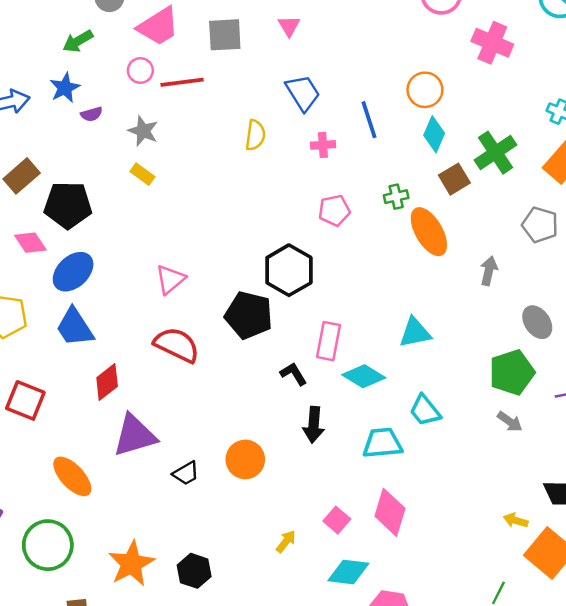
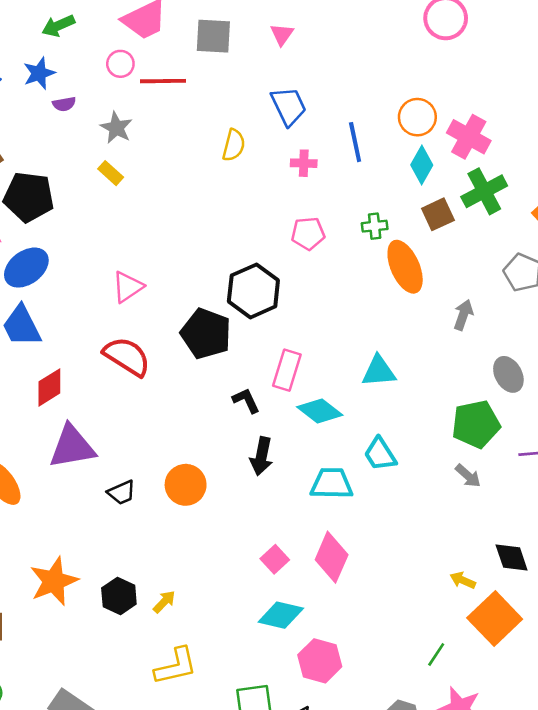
pink cross: (492, 43) -> (469, 137), moved
yellow arrow: (286, 541) -> (164, 602), moved

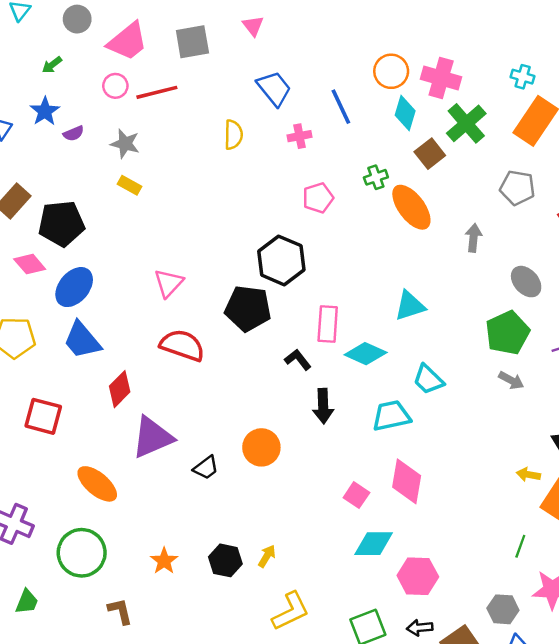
green arrow: (58, 26) -> (52, 65), size x0.7
orange star: (54, 581) -> (164, 561), size x0.6

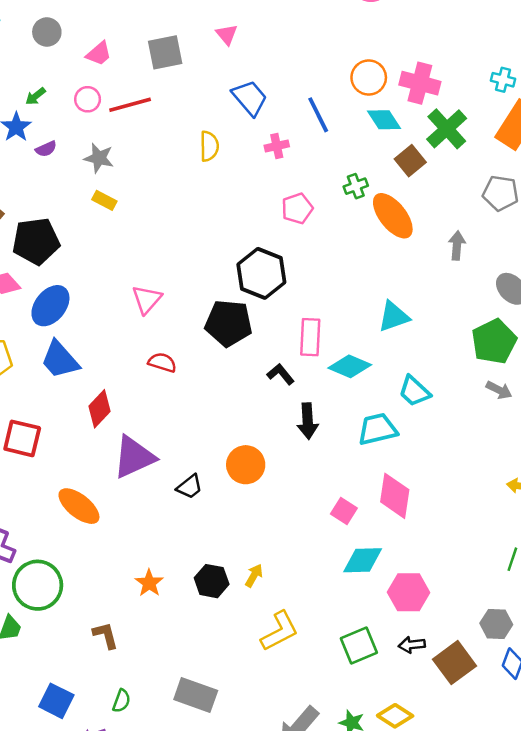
pink trapezoid: (128, 41) -> (99, 54), size x0.6
green arrow: (52, 65) -> (36, 96), moved
cyan diamond: (405, 113) -> (384, 120), turned -48
red semicircle: (182, 345) -> (162, 362), size x0.6
green circle: (82, 553) -> (38, 585), moved

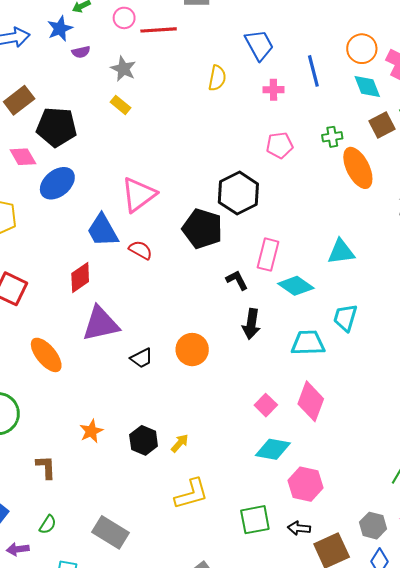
pink triangle: (147, 299) -> (139, 195), size x1.4
blue trapezoid: (60, 360) -> (103, 230), moved
cyan trapezoid: (414, 391) -> (345, 318), turned 52

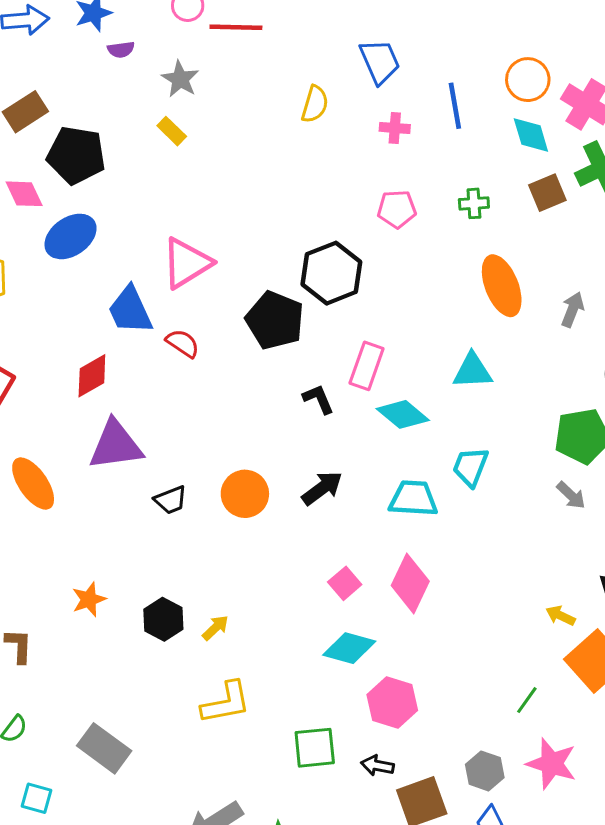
orange ellipse: (358, 168) -> (502, 286), moved
black arrow: (251, 324) -> (322, 488), moved, turned -140

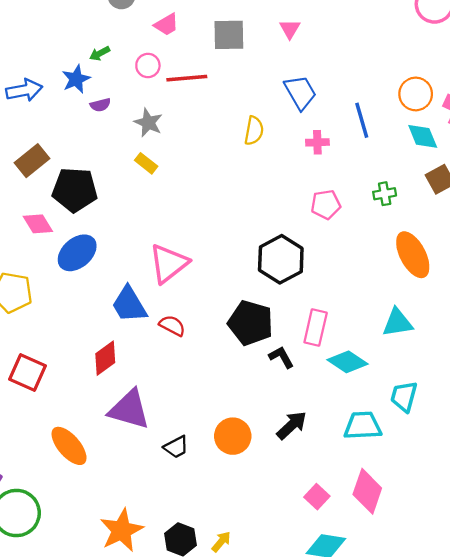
black pentagon: (275, 320) -> (251, 323), moved
purple triangle: (116, 445) -> (129, 410), turned 30
orange star: (89, 599) -> (122, 530), size x1.6

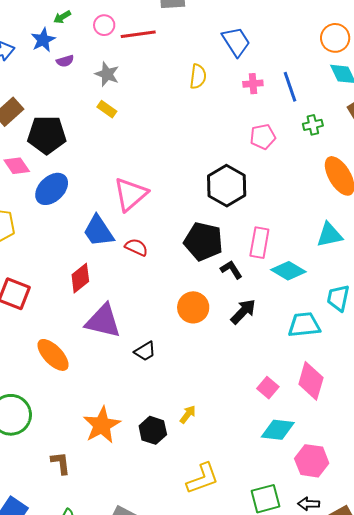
blue line: (362, 120) -> (290, 87), moved
black arrow: (292, 425) -> (243, 312), moved
orange circle: (233, 436) -> (193, 307), moved
yellow arrow: (221, 542) -> (188, 414), moved

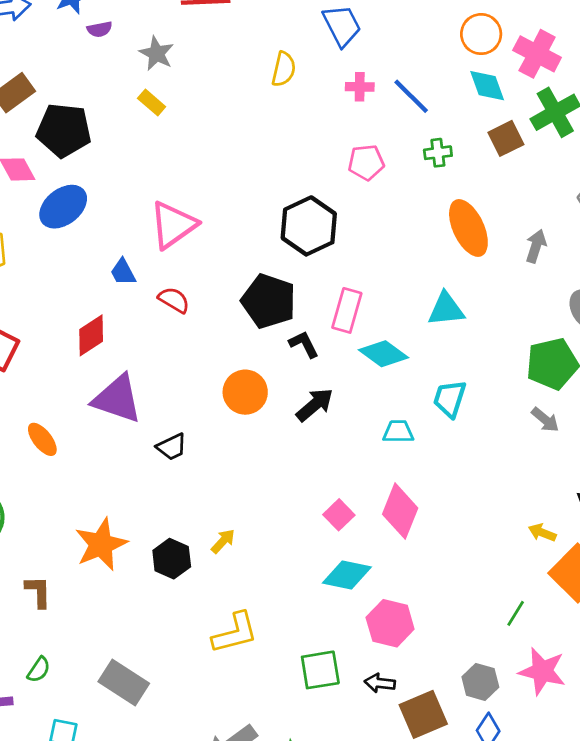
blue line: (290, 87) -> (411, 96), turned -32
blue trapezoid: (98, 231) -> (123, 272), size x0.6
cyan trapezoid: (304, 325) -> (398, 432), size x0.7
orange ellipse: (53, 355) -> (42, 439), size x0.7

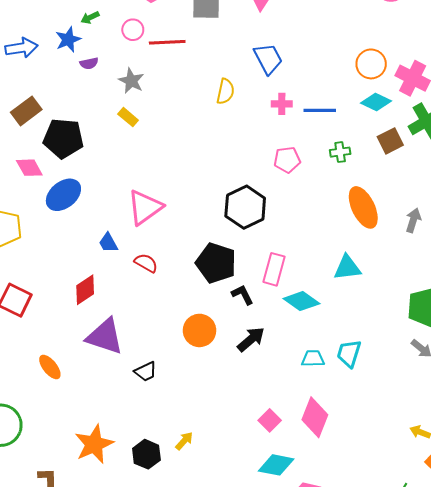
cyan diamond: (487, 86) -> (376, 102), turned -44
blue line: (411, 96) -> (320, 110), turned -44
cyan trapezoid: (450, 399) -> (349, 353), moved

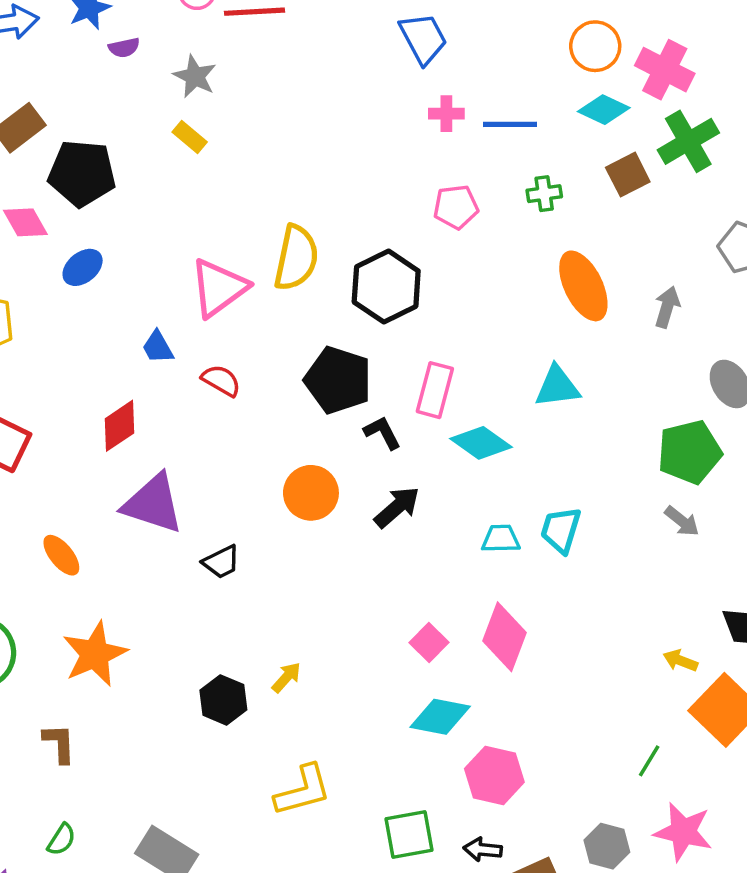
yellow semicircle: (225, 91) -> (296, 258), moved, size x1.5
blue ellipse: (63, 195) -> (83, 267), size x0.7
orange star: (94, 444) -> (95, 654), moved

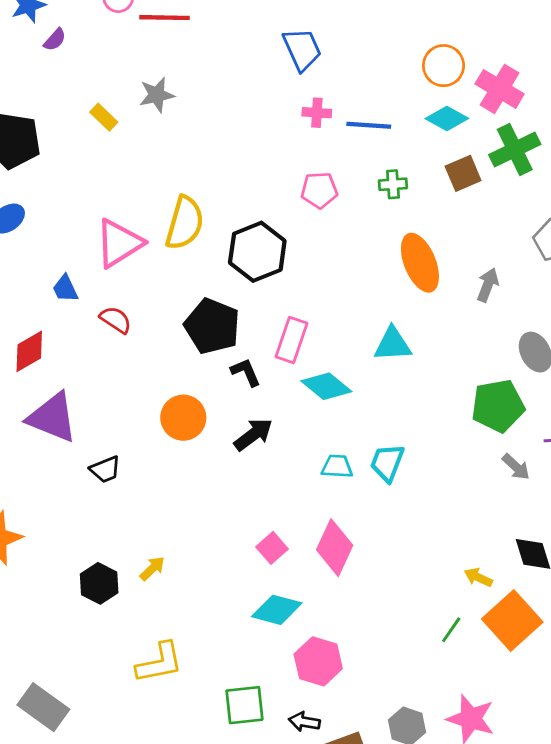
purple semicircle: (124, 48) -> (55, 40), turned -40
gray star: (195, 76) -> (157, 95), moved, turned 30
gray arrow: (682, 521) -> (516, 467), moved
green line: (649, 761) -> (451, 630), moved

